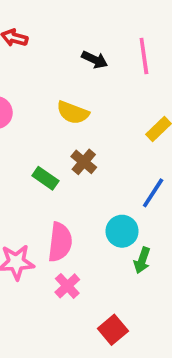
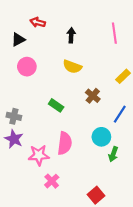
black arrow: (95, 60) -> (71, 35), moved, turned -112
brown cross: (84, 162) -> (93, 96), moved
pink cross: (67, 286) -> (52, 181), moved

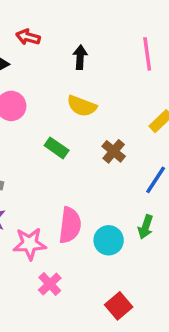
green rectangle: (56, 105) -> (57, 148), moved
cyan circle: (101, 137) -> (109, 240), moved
green arrow: (113, 154) -> (146, 227), moved

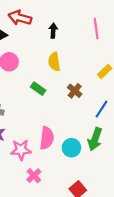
red arrow: (28, 37) -> (20, 18), size x1.5
yellow semicircle: (82, 106) -> (54, 62), turned 60
green arrow: (146, 227) -> (95, 139), size x1.5

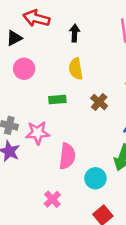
green rectangle: (38, 89) -> (57, 100), turned -40
cyan circle: (71, 148) -> (95, 178), moved
pink star: (21, 150) -> (38, 133), moved

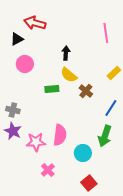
black arrow: (75, 33) -> (66, 53), moved
yellow semicircle: (76, 69) -> (69, 75), moved, turned -42
pink star: (38, 133) -> (36, 142), moved

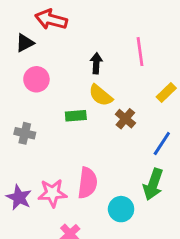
pink line: (106, 33) -> (140, 52), moved
gray cross: (13, 110) -> (25, 133), moved
purple star: (13, 131) -> (19, 197), moved

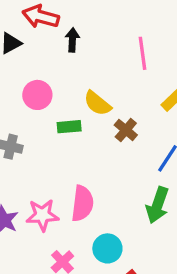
black arrow: (96, 63) -> (72, 40), moved
pink circle: (36, 79) -> (37, 95), moved
cyan circle: (121, 209) -> (107, 248), moved

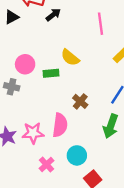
black arrow: (72, 40) -> (53, 15), turned 49
pink circle: (37, 95) -> (25, 64), moved
brown cross: (126, 130) -> (80, 101), moved

